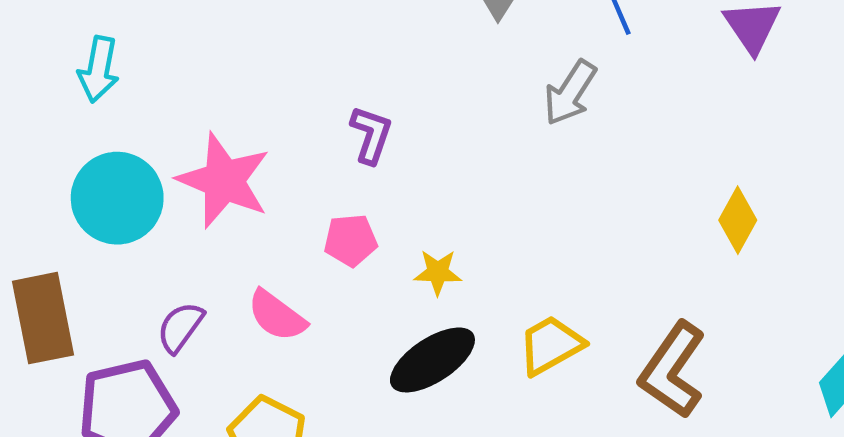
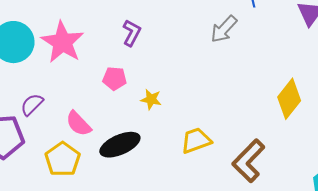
yellow diamond: (738, 220) -> (289, 99), size x1.4
pink semicircle: (277, 316) -> (78, 124), moved
black ellipse: (432, 360) -> (120, 145), moved

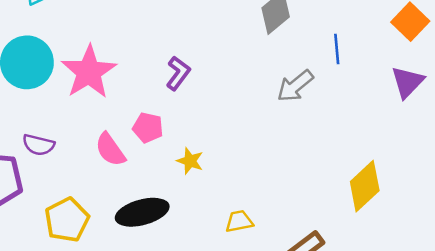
purple semicircle: (32, 104) -> (38, 145), turned -130
pink semicircle: (78, 124) -> (110, 150), moved
yellow trapezoid: (196, 141) -> (239, 221), size x0.7

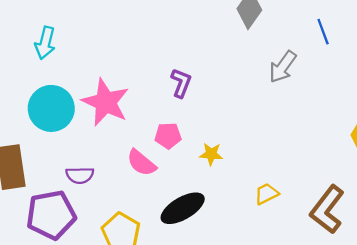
blue line: (337, 49) -> (323, 32), moved

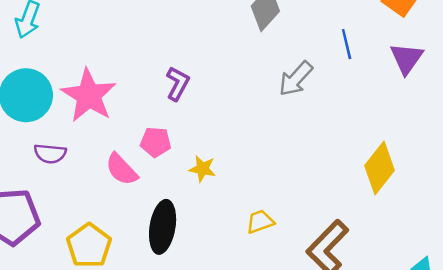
purple semicircle: (80, 175) -> (50, 154), moved
black ellipse: (183, 208) -> (163, 227), turned -57

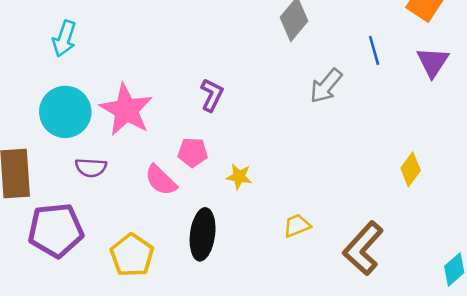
yellow diamond: (380, 168) -> (411, 169), size x0.7

